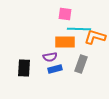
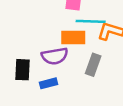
purple semicircle: (50, 57) -> (55, 56), size x1.5
blue rectangle: (55, 69) -> (49, 83), moved

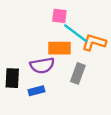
cyan line: (91, 21) -> (76, 33), turned 35

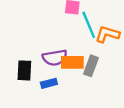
cyan line: (76, 33) -> (89, 25), turned 30
orange rectangle: (59, 48) -> (72, 62), moved

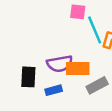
gray rectangle: (91, 66) -> (97, 85), moved, turned 42

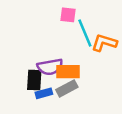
black rectangle: (28, 77) -> (34, 80), moved
gray rectangle: (97, 85) -> (67, 88), moved

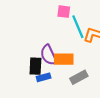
purple semicircle: (50, 67) -> (49, 55), turned 75
gray rectangle: (67, 88) -> (79, 77), moved

